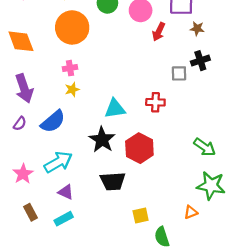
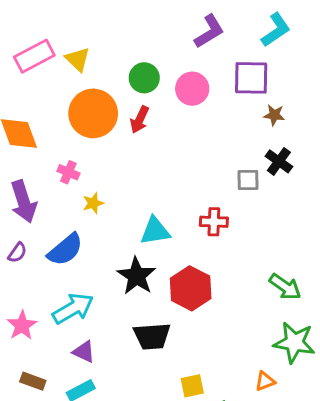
red arrow: (159, 32) -> (140, 120), moved
black cross: (200, 61) -> (279, 161), turned -36
pink cross: (70, 68) -> (68, 172), moved, turned 32
brown rectangle: (30, 212) -> (33, 381), turned -42

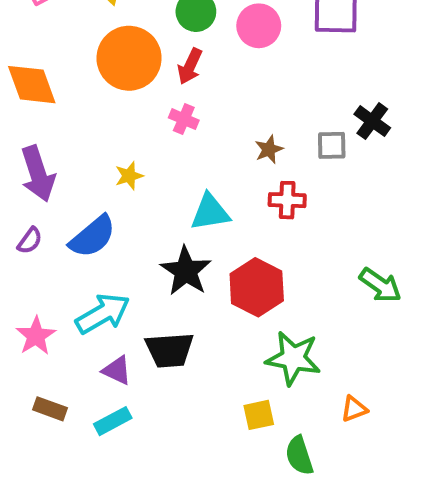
brown star: (274, 115) -> (269, 149), moved, turned -30
pink cross: (68, 172) -> (184, 119), moved
black trapezoid: (152, 336) -> (170, 350), moved
green star: (294, 342) -> (293, 358), moved

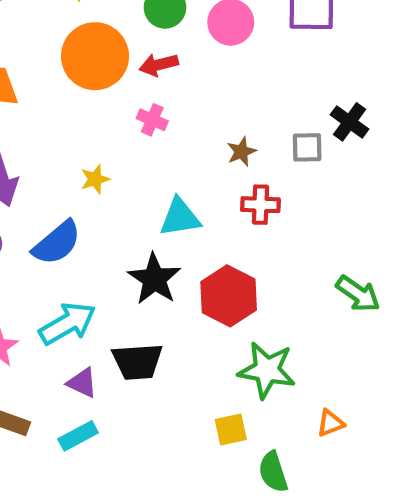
red arrow: (190, 66) -> (159, 65), turned 51

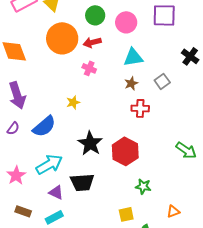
black cross: (350, 122) -> (190, 56), moved
gray square: (307, 147) -> (162, 81), turned -35
yellow star: (95, 179) -> (73, 102), moved
cyan triangle: (180, 217) -> (133, 57), moved
green star: (267, 370) -> (143, 186), size x0.6

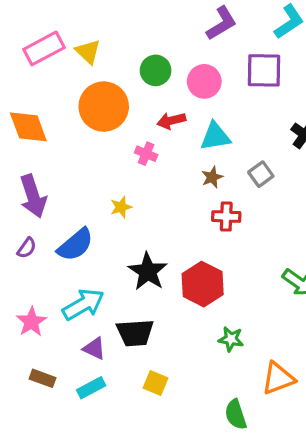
red arrow: (92, 42) -> (171, 121), moved
orange triangle: (173, 211) -> (278, 378), size x1.6
yellow square: (126, 214) -> (156, 383), moved, turned 35

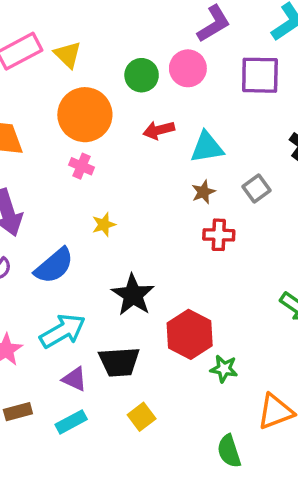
pink circle: (204, 81) -> (188, 68), moved
pink cross: (146, 154) -> (81, 166), moved
red hexagon: (203, 284) -> (190, 334), moved
brown rectangle: (42, 378) -> (18, 412), turned -35
yellow square: (156, 383) -> (142, 417), turned 30

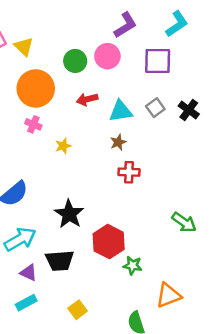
gray square: (257, 188) -> (155, 108), moved
yellow star: (104, 225) -> (63, 146), moved
yellow square: (142, 417) -> (78, 310), moved

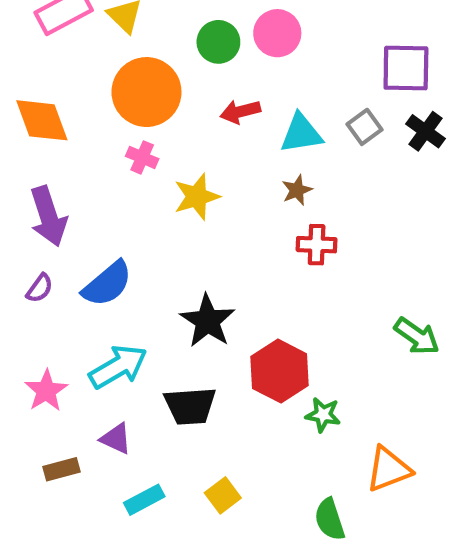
purple square: (158, 61) -> (406, 68), moved
yellow star: (63, 146) -> (197, 197), size x1.5
purple triangle: (29, 273) -> (116, 439), moved
cyan rectangle: (26, 303) -> (144, 500), moved

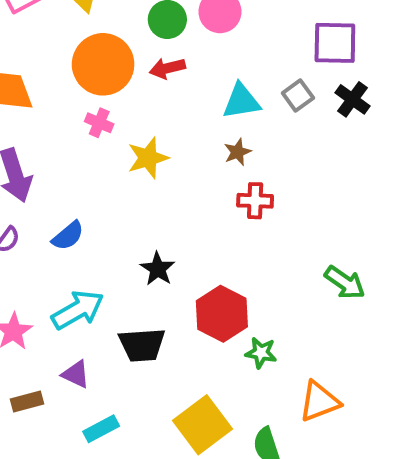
red arrow: (240, 112) -> (167, 68), moved
blue semicircle: (107, 284) -> (68, 236), size x0.7
black star: (208, 321) -> (158, 269), size x0.7
yellow square: (223, 495) -> (202, 425), moved, size x1.8

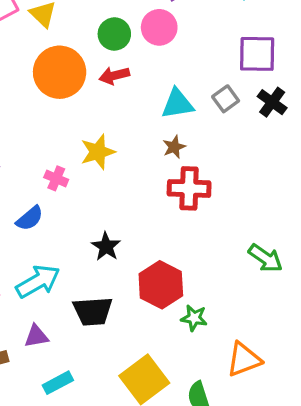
pink cross: (99, 123) -> (56, 178), moved
red cross: (255, 201) -> (189, 188), size x1.4
purple triangle: (76, 374) -> (36, 336), turned -35

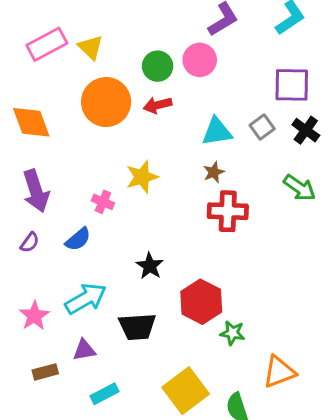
green arrow: (265, 258) -> (300, 188), moved

